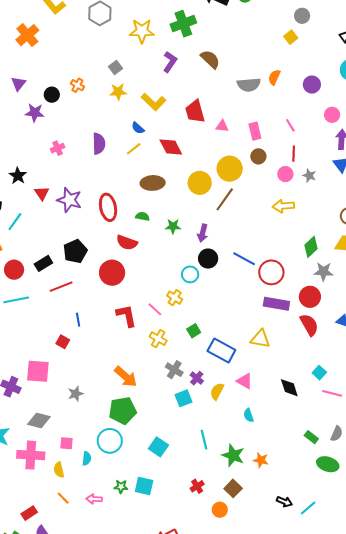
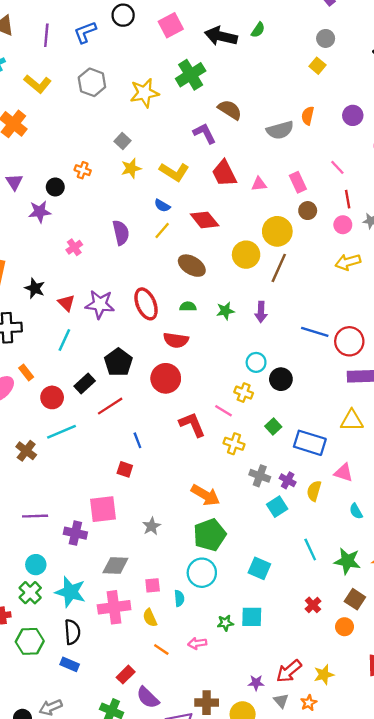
purple L-shape: (170, 62) -> (205, 133), moved, turned -50
brown ellipse: (153, 183) -> (192, 266), turned 45
cyan line: (15, 222) -> (64, 340), moved
black circle: (208, 259) -> (281, 379), moved

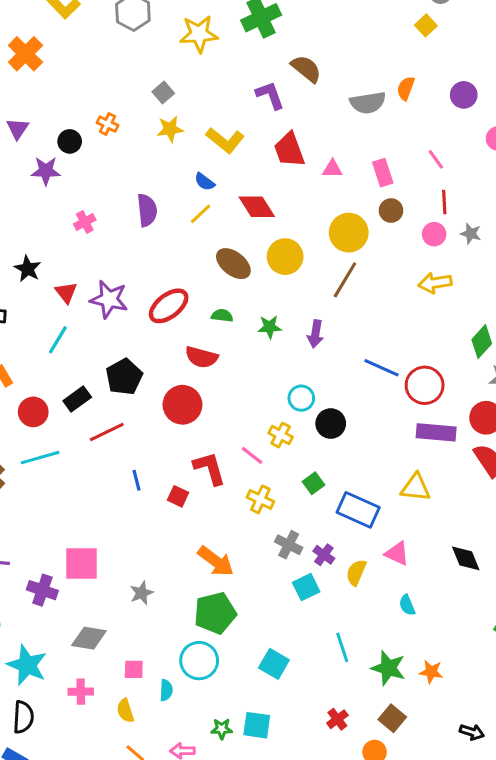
yellow circle: (246, 255) -> (285, 257), moved
red ellipse: (146, 304) -> (169, 306), turned 68
red square: (125, 469) -> (178, 496), moved
pink cross: (114, 607) -> (81, 692), size x0.6

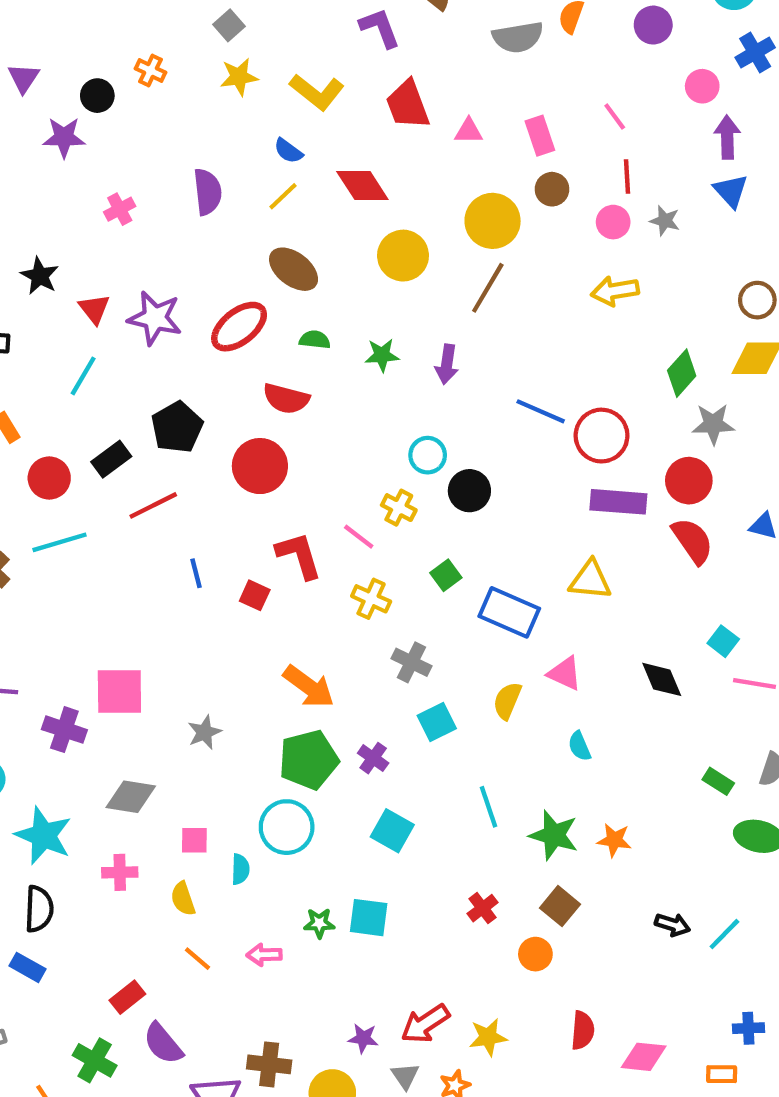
brown ellipse: (233, 264) -> (294, 269), moved
purple cross: (324, 555) -> (373, 758), moved

